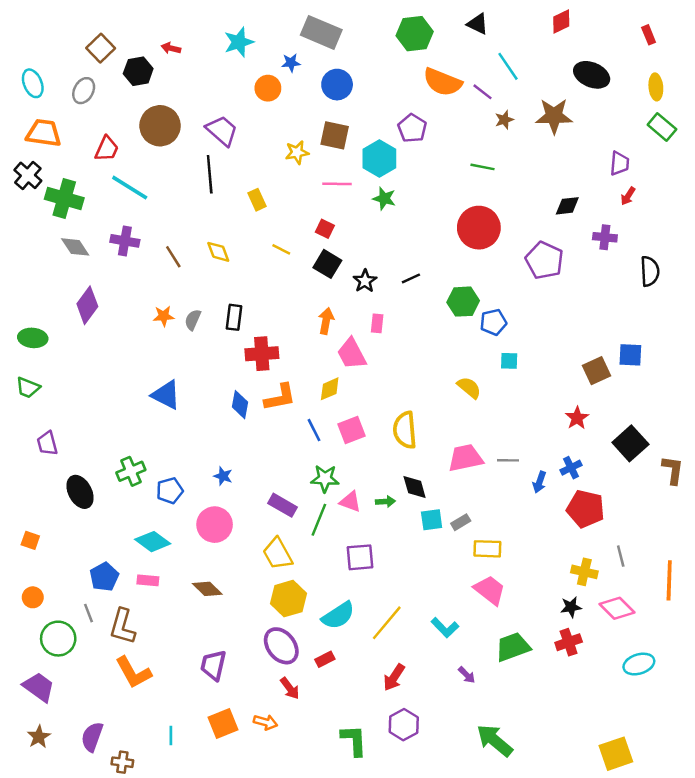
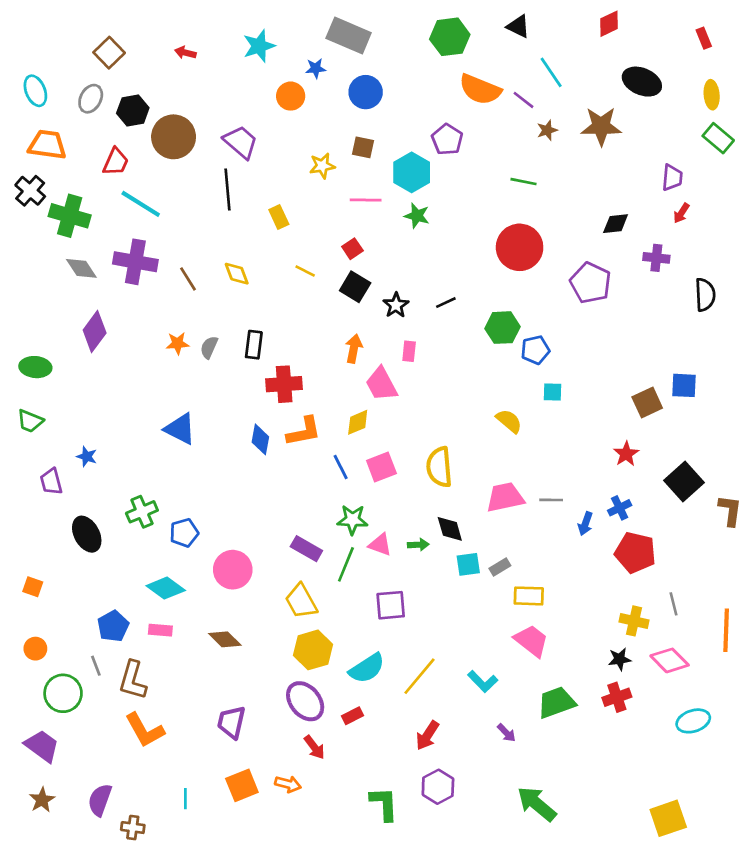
black hexagon: (138, 71) -> (133, 111), moved
brown square: (335, 135) -> (363, 147), size x0.7
red square: (325, 229) -> (352, 249), turned 30
purple cross: (125, 241) -> (135, 262), size x1.4
blue star: (223, 476) -> (87, 457), moved

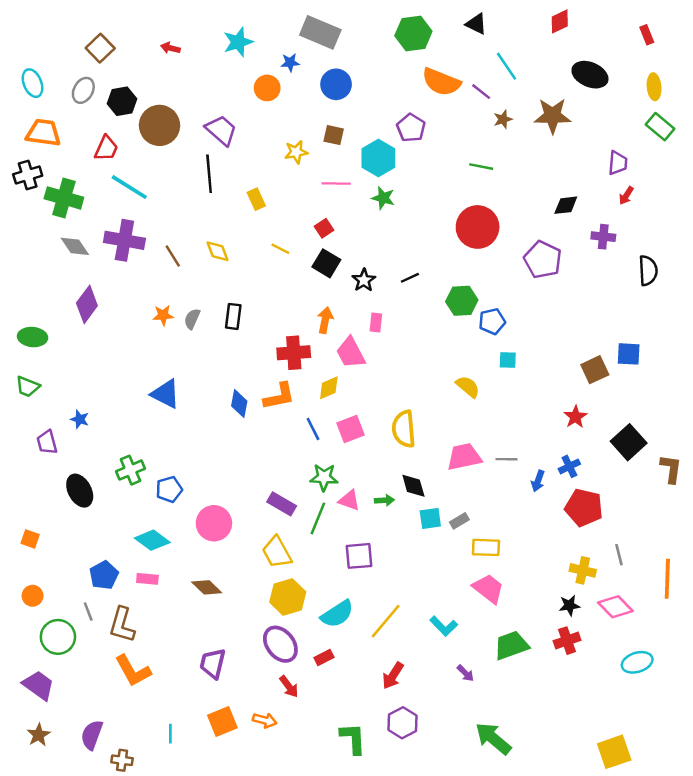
black cross: (30, 191) -> (28, 175), turned 32
red cross: (284, 384) -> (294, 353), moved

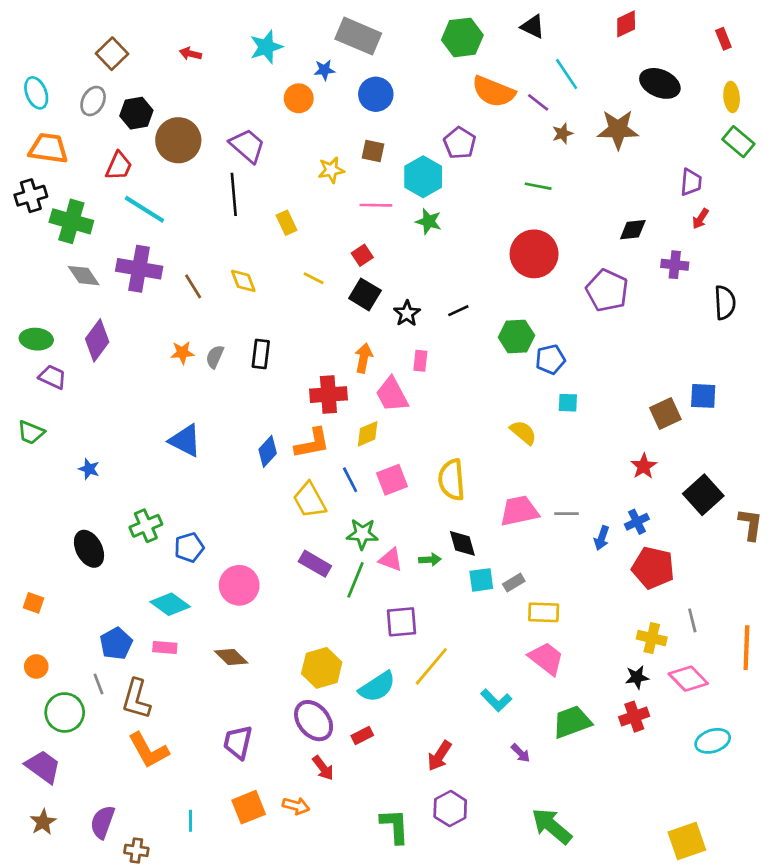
green ellipse: (33, 337) -> (36, 339), moved
blue diamond: (239, 404) -> (268, 451), turned 32
purple trapezoid: (47, 442) -> (52, 377), moved, turned 130
yellow trapezoid: (277, 552) -> (310, 500), moved
yellow line: (386, 621) -> (431, 666), moved

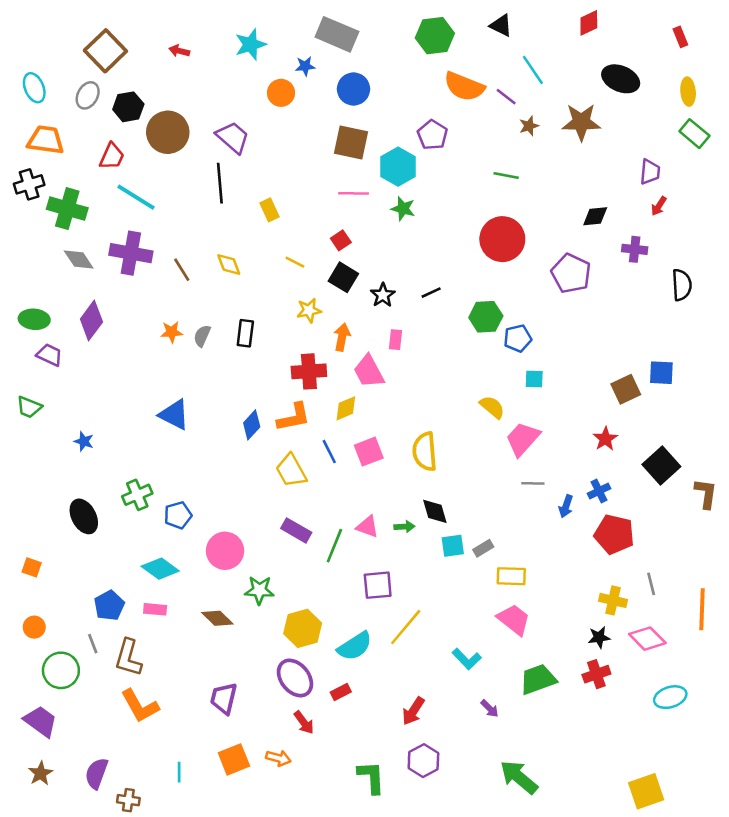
brown square: (112, 54) -> (105, 51), size x1.4
brown square: (373, 151) -> (351, 142), size x1.6
yellow star: (331, 170) -> (309, 310), moved
pink trapezoid: (519, 511) -> (523, 439), moved, turned -36
green star: (362, 534) -> (259, 590), moved

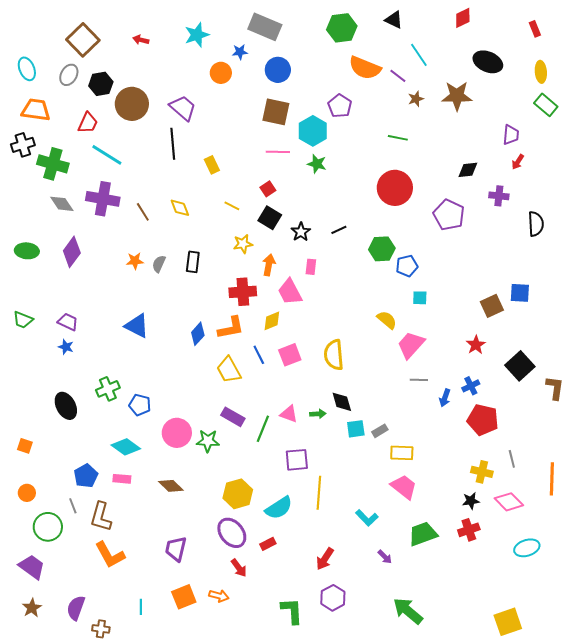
purple trapezoid: (49, 355) -> (68, 322), moved
blue pentagon: (178, 515) -> (140, 405), turned 30
green star: (259, 590) -> (208, 441), moved
yellow line: (406, 627) -> (319, 493), turned -36

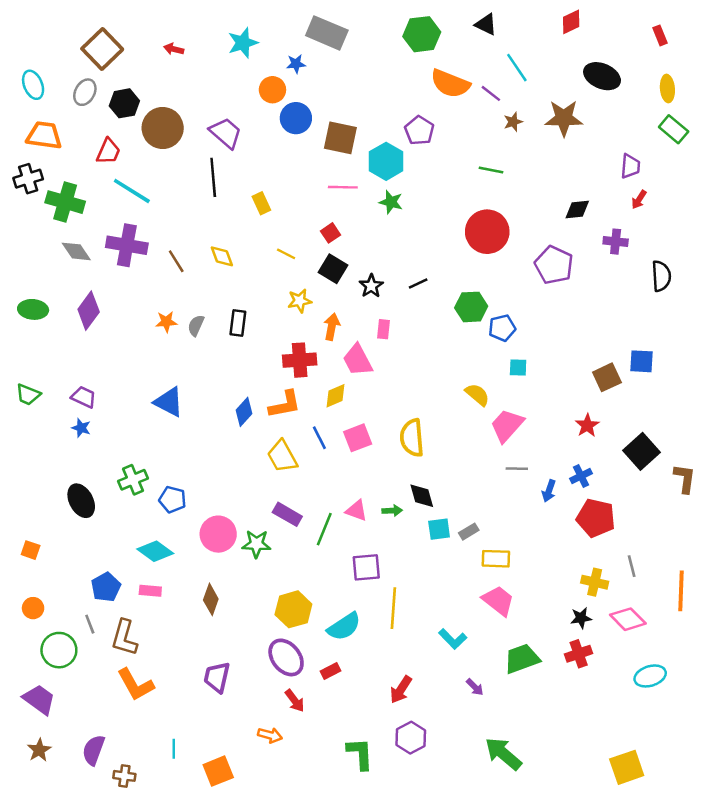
blue circle: (278, 70) -> (296, 118), moved
brown diamond: (171, 486) -> (211, 599), turned 65
orange square: (184, 597) -> (218, 771), moved

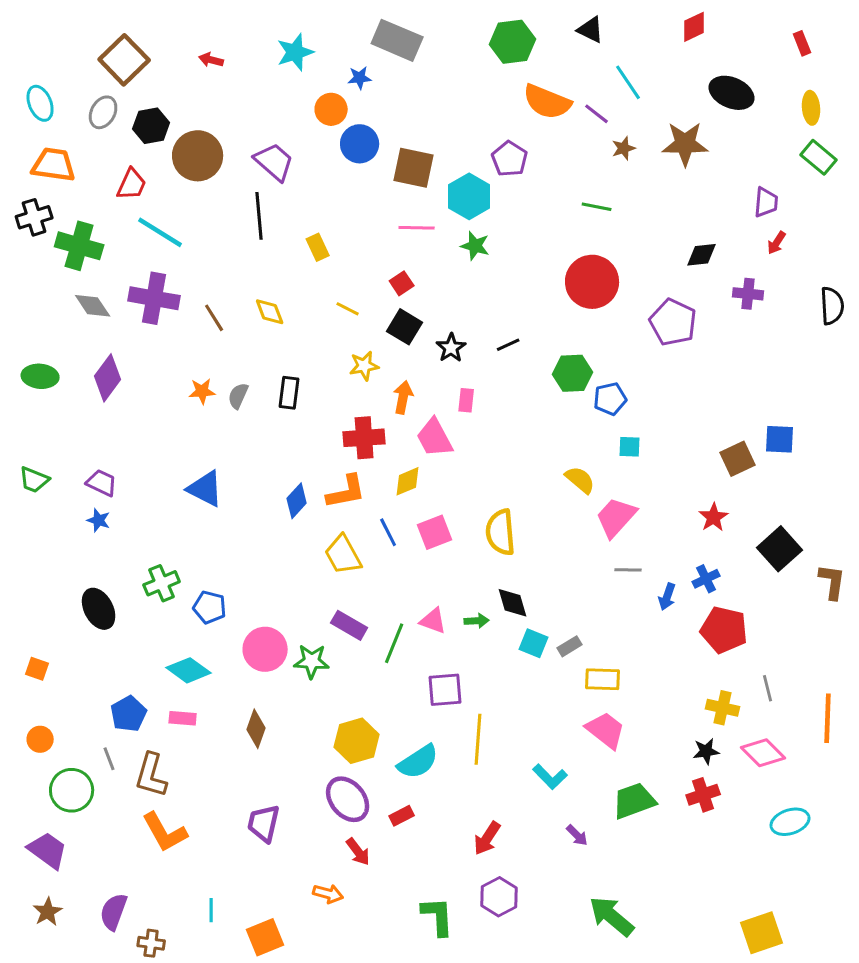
black semicircle: (661, 276) -> (832, 306), moved
cyan square: (439, 529) -> (534, 643), turned 30

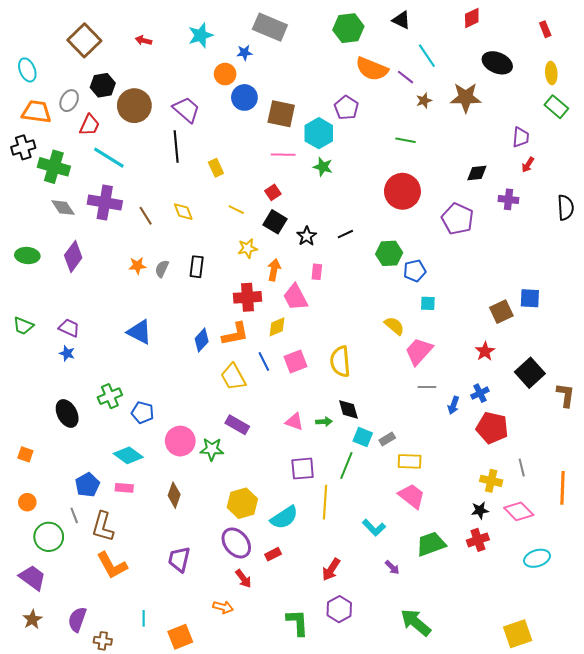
gray ellipse: (103, 112) -> (69, 101), moved
green line: (394, 643) -> (346, 465), moved

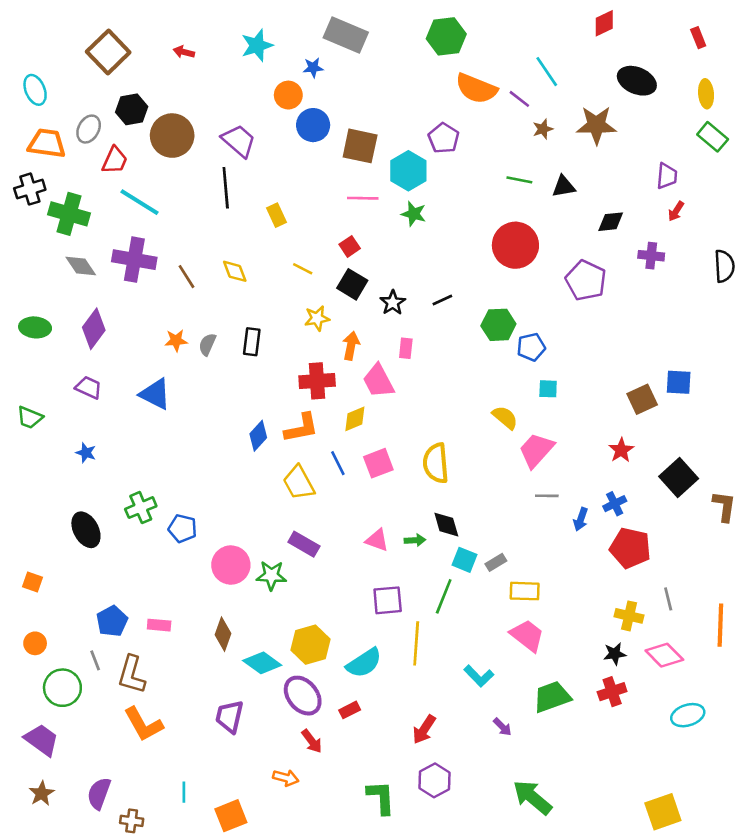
black triangle: (401, 20) -> (564, 186), moved, turned -36
purple trapezoid: (69, 328) -> (89, 387), moved
blue triangle: (139, 332) -> (155, 394), moved
cyan diamond: (128, 455) -> (262, 663), moved

